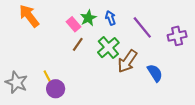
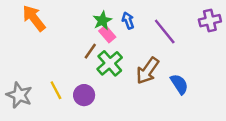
pink rectangle: (74, 24) -> (107, 34), moved
purple cross: (177, 36) -> (210, 21), moved
green cross: (108, 48) -> (110, 63), moved
purple circle: (56, 89) -> (84, 95), moved

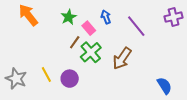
green star: (102, 21) -> (69, 17), moved
blue semicircle: (179, 84) -> (164, 86), moved

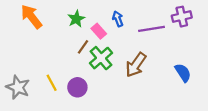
purple cross: (174, 17) -> (182, 17), moved
purple line: (136, 26) -> (151, 29), turned -60
blue semicircle: (164, 86) -> (183, 73), moved

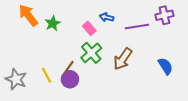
green star: (76, 19) -> (53, 23), moved
blue arrow: (118, 19) -> (107, 17), turned -56
brown line: (83, 47) -> (69, 67), moved

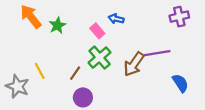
purple line: (137, 26) -> (157, 53), moved
blue semicircle: (165, 66) -> (180, 83), moved
yellow line: (47, 75) -> (40, 71), moved
purple circle: (70, 79) -> (83, 97), moved

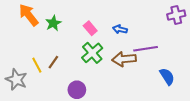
purple cross: (179, 17) -> (176, 15), moved
blue arrow: (116, 19) -> (120, 29), moved
brown arrow: (134, 64) -> (124, 59), turned 50
brown line: (75, 73) -> (53, 62), moved

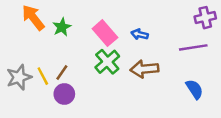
pink rectangle: (90, 28) -> (105, 33), size x1.5
purple line: (146, 49) -> (193, 47), moved
gray star: (16, 80) -> (19, 77), moved, turned 30
purple circle: (77, 90) -> (64, 94), moved

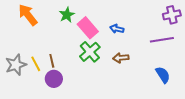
green star: (62, 27) -> (67, 15), moved
brown arrow: (144, 69) -> (121, 58), size x0.7
brown line: (62, 73) -> (52, 61), turned -48

